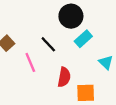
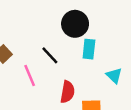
cyan rectangle: (83, 39) -> (89, 49), turned -42

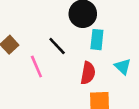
red semicircle: (67, 92) -> (88, 73), moved

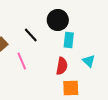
black line: (57, 46) -> (31, 35), moved

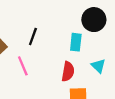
black circle: (58, 20) -> (94, 20), moved
black line: (31, 35) -> (33, 37), turned 63

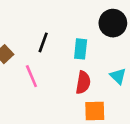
cyan rectangle: (76, 42) -> (81, 49), moved

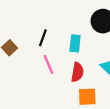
pink line: (31, 76) -> (48, 64), moved

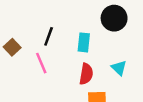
pink line: (48, 64) -> (41, 63), moved

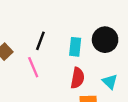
black circle: (114, 18) -> (105, 40), moved
cyan triangle: (119, 68) -> (110, 82), moved

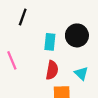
black line: (40, 41) -> (23, 17), moved

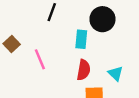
black circle: (77, 35) -> (102, 19), moved

